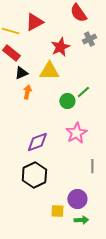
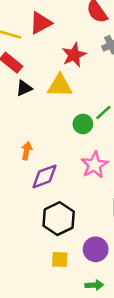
orange arrow: (27, 92) -> (27, 151), moved
black hexagon: (34, 175) -> (59, 219), moved
yellow square: (57, 211) -> (60, 260), moved
green arrow: (81, 220) -> (94, 285), moved

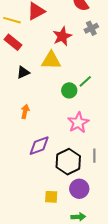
black triangle: (24, 88) -> (23, 72), moved
purple diamond: (44, 176) -> (39, 146), moved
black hexagon: (59, 219) -> (68, 162), moved

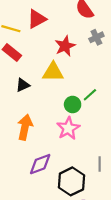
orange arrow: (25, 112) -> (25, 127), size x1.6
pink star: (78, 123) -> (68, 128), moved
gray line: (94, 156) -> (100, 164), moved

